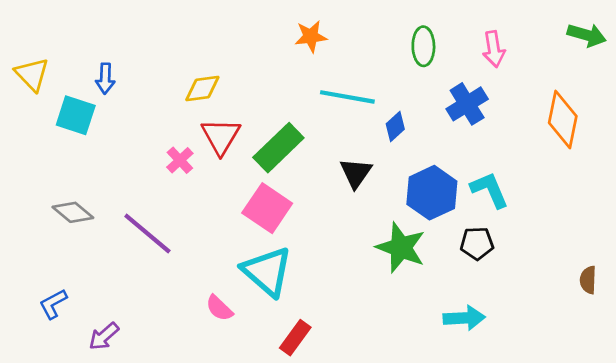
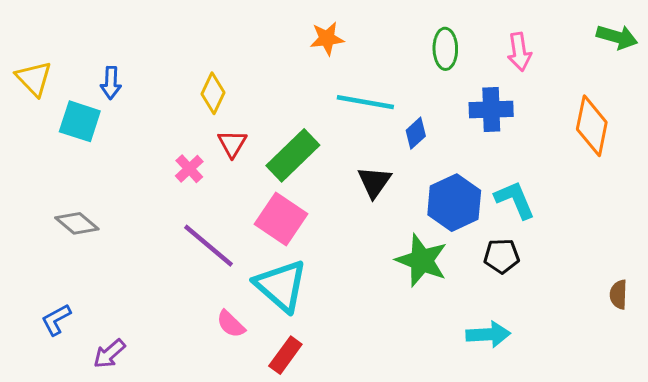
yellow diamond: (202, 88) -> (213, 93), turned -57
blue cross: (467, 104) -> (491, 109), turned 30
red triangle: (221, 136) -> (232, 144), size x0.7
purple line: (147, 233) -> (209, 246), moved
red rectangle: (295, 338) -> (285, 355), moved

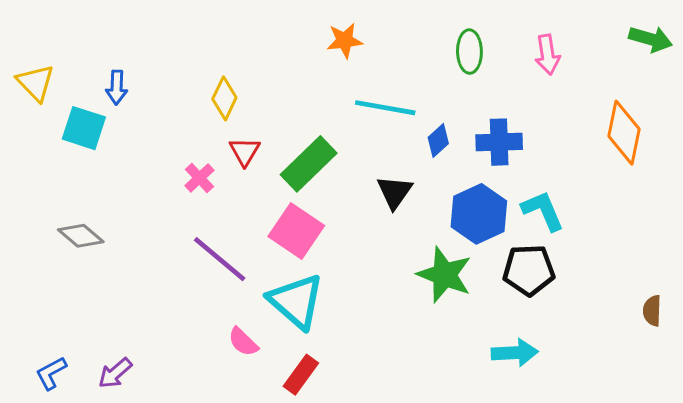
blue cross: (491, 109) -> (499, 142), moved
black pentagon: (502, 256) -> (529, 270), size x1.4
blue L-shape: (56, 320) -> (51, 373), moved

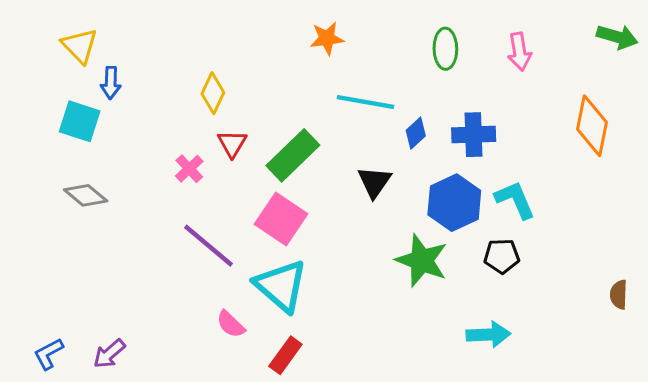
yellow triangle: (36, 83) -> (80, 46), moved
gray diamond: (81, 236) -> (86, 195), moved
black pentagon: (529, 270) -> (502, 256), size x0.7

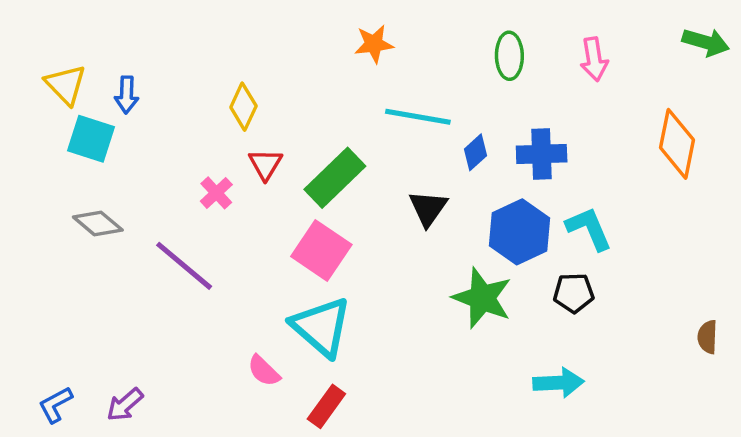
yellow triangle: (80, 46) -> (66, 85), moved
purple line: (208, 246) -> (184, 266), moved

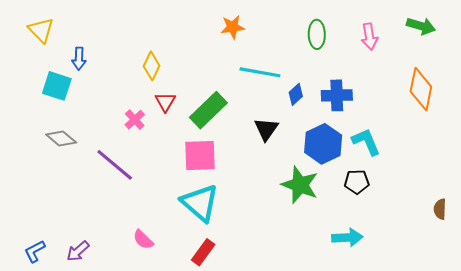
green arrow: (706, 42) -> (421, 26), moved
yellow triangle: (66, 85) -> (41, 30), moved
pink square: (321, 251) -> (200, 155), turned -36
pink semicircle: (264, 371) -> (143, 240), moved

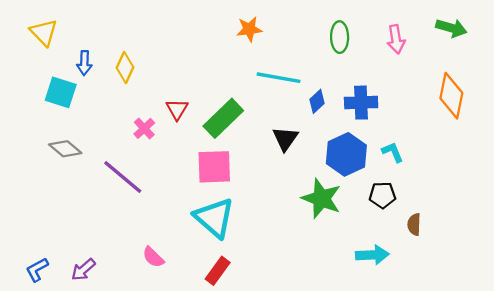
yellow diamond: (152, 66) -> (125, 68), moved
cyan L-shape: (366, 142) -> (393, 152), size x0.7
brown semicircle: (440, 209) -> (414, 224), moved

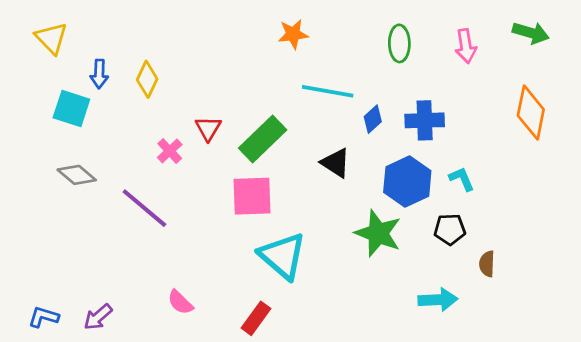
black triangle: (285, 139) -> (336, 163), turned -32
cyan triangle: (214, 218) -> (283, 256), moved
blue L-shape: (37, 270) -> (44, 317), turned 45

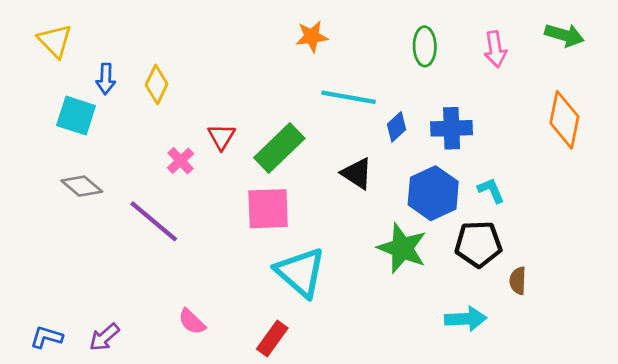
black pentagon: (450, 229) -> (478, 244), size x1.4

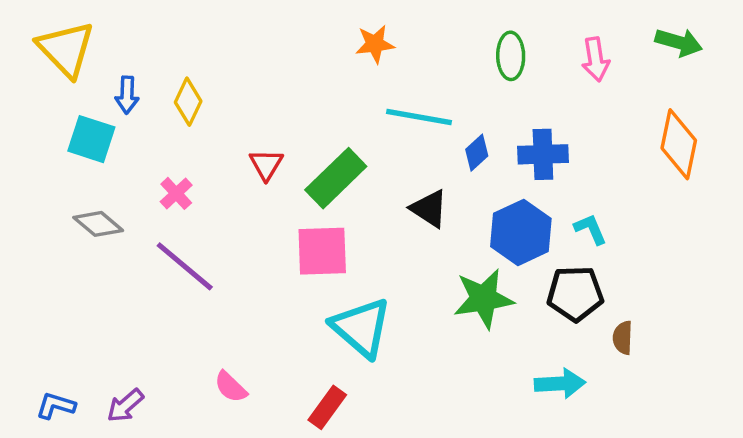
yellow triangle: (55, 41) -> (66, 49), size x1.4
pink cross: (181, 161) -> (176, 193), moved
green star: (402, 248) -> (484, 299), turned -30

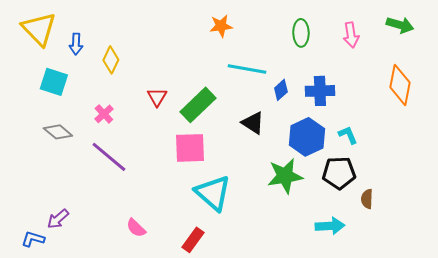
blue arrow: (127, 95) -> (76, 44), moved
purple arrow: (125, 406) -> (58, 219), moved

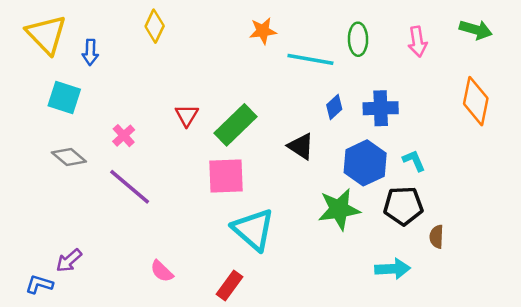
yellow diamond: (111, 60) -> (155, 26), moved
cyan line: (247, 69) -> (310, 59), moved

